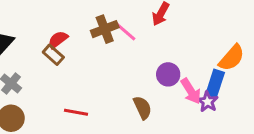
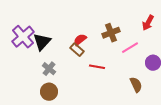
pink line: (124, 31) -> (130, 48), moved, turned -72
red line: (76, 112) -> (97, 67), moved

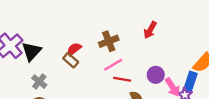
pink line: (130, 48) -> (113, 65), moved
red line: (97, 67) -> (122, 79), moved

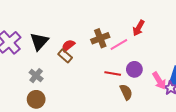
black triangle: (31, 51) -> (39, 41), moved
pink line: (113, 65) -> (119, 44), moved
purple circle: (156, 75) -> (134, 69), moved

